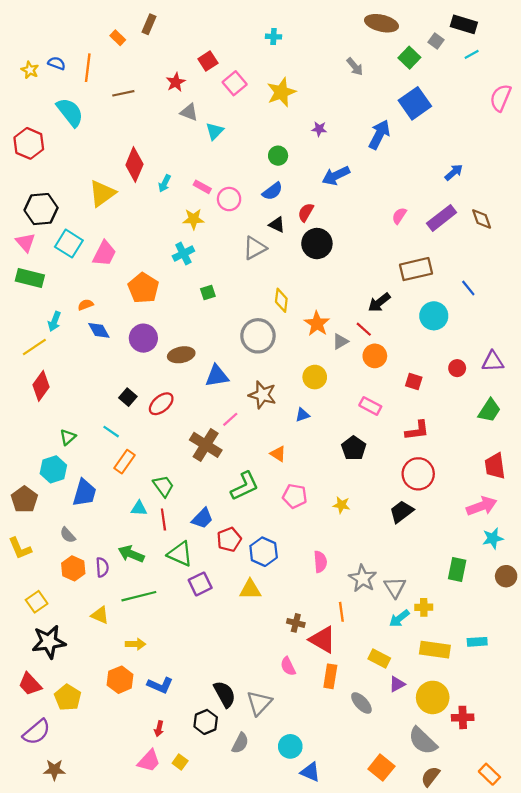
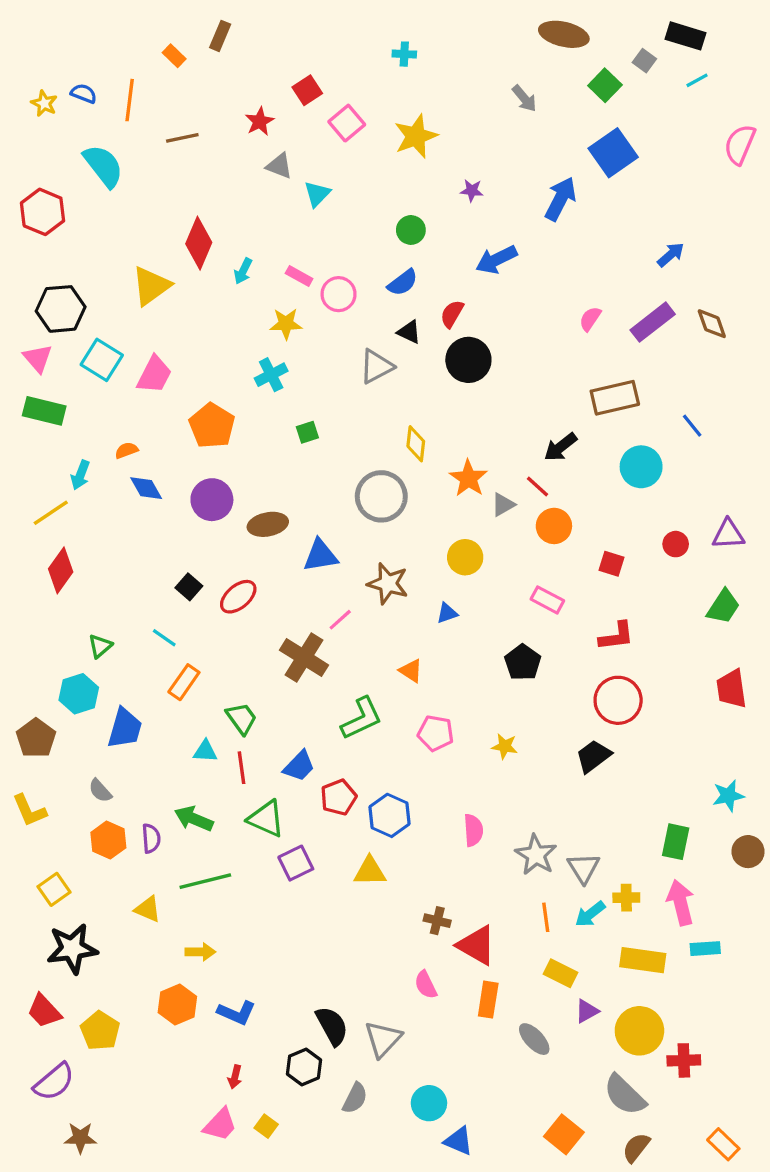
pink arrow: (482, 506) -> (681, 903), moved, turned -84
orange line: (341, 612) -> (546, 917), moved

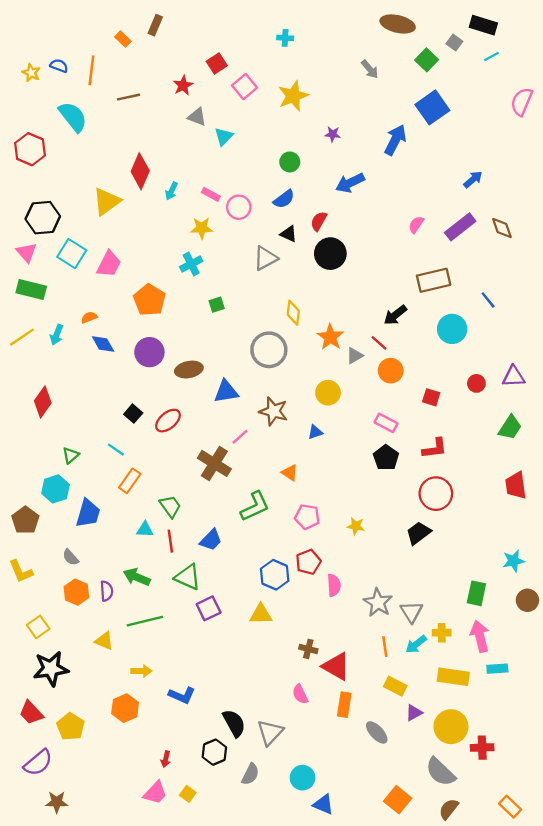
yellow line: (51, 513) -> (22, 337), moved
black pentagon: (523, 662) -> (386, 458), moved
red pentagon: (339, 797) -> (308, 562), moved
blue L-shape: (237, 1013) -> (182, 695), moved

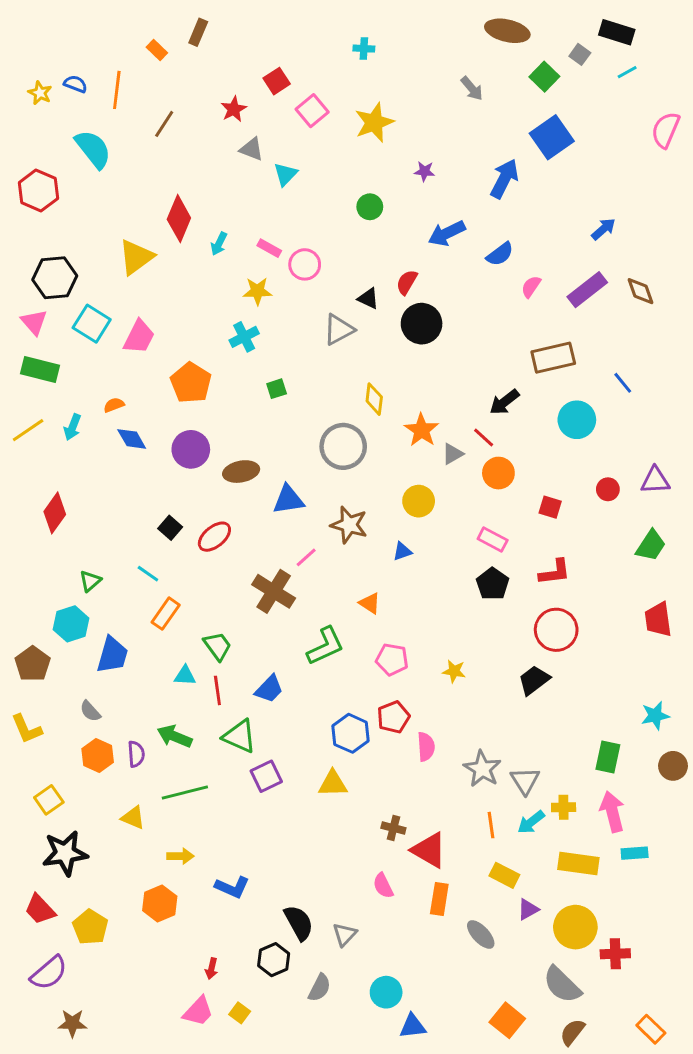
brown line: (129, 97) -> (164, 124), turned -45
blue semicircle: (284, 199) -> (500, 254), moved
gray triangle: (270, 732) -> (345, 934), size x0.7
blue triangle: (323, 804) -> (413, 1026), turned -30

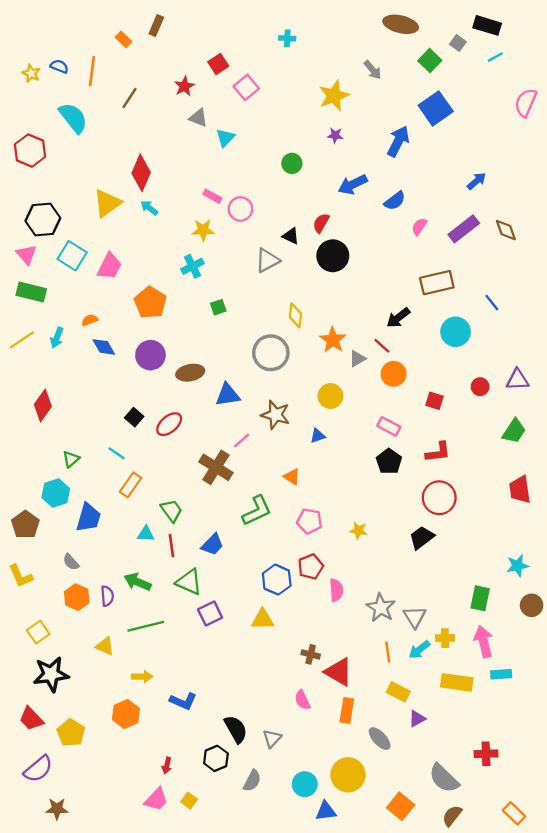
yellow star: (374, 122) -> (334, 96), moved
cyan arrow: (219, 244) -> (149, 208), moved, turned 102
yellow circle: (575, 927) -> (348, 775), moved

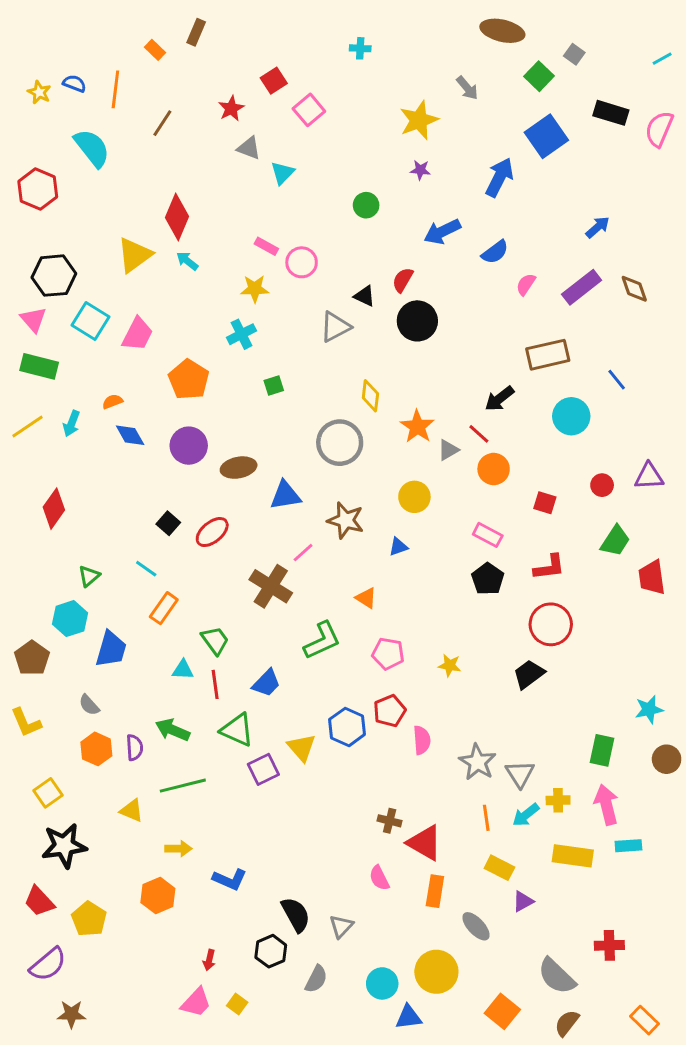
black rectangle: (487, 25) -> (611, 113), moved
cyan line: (495, 57) -> (662, 59), moved
green trapezoid: (514, 431) -> (615, 541), moved
red trapezoid: (520, 490) -> (652, 577), moved
yellow triangle: (263, 619) -> (302, 747), moved, turned 50

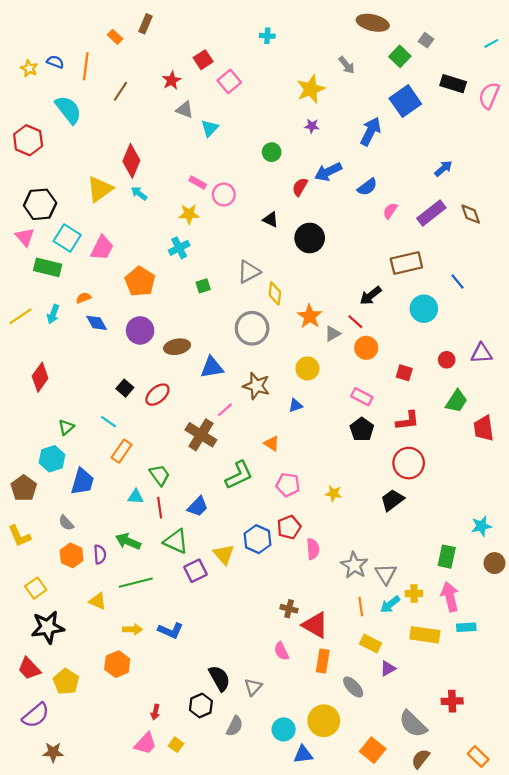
red semicircle: (403, 280) -> (300, 187), moved
gray triangle: (335, 327) -> (249, 272), moved
green rectangle: (39, 366) -> (48, 267), moved
blue L-shape: (230, 879) -> (171, 630), moved

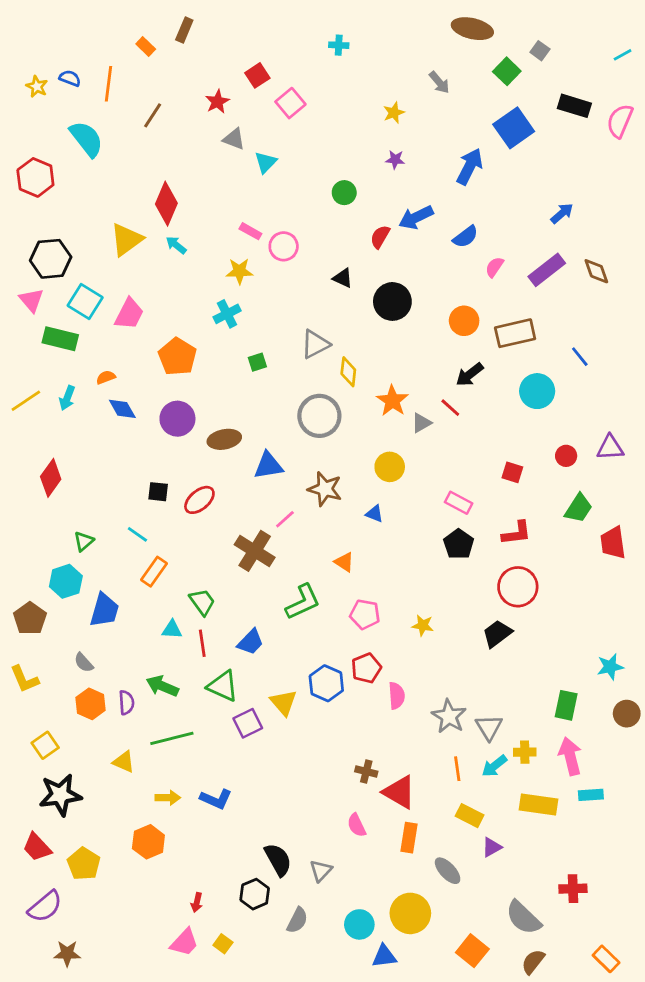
yellow star: (311, 89) -> (394, 113), size x0.6
orange circle: (366, 348) -> (464, 321), moved
black square: (125, 388) -> (158, 492), turned -35
blue triangle: (296, 405) -> (375, 514), turned 40

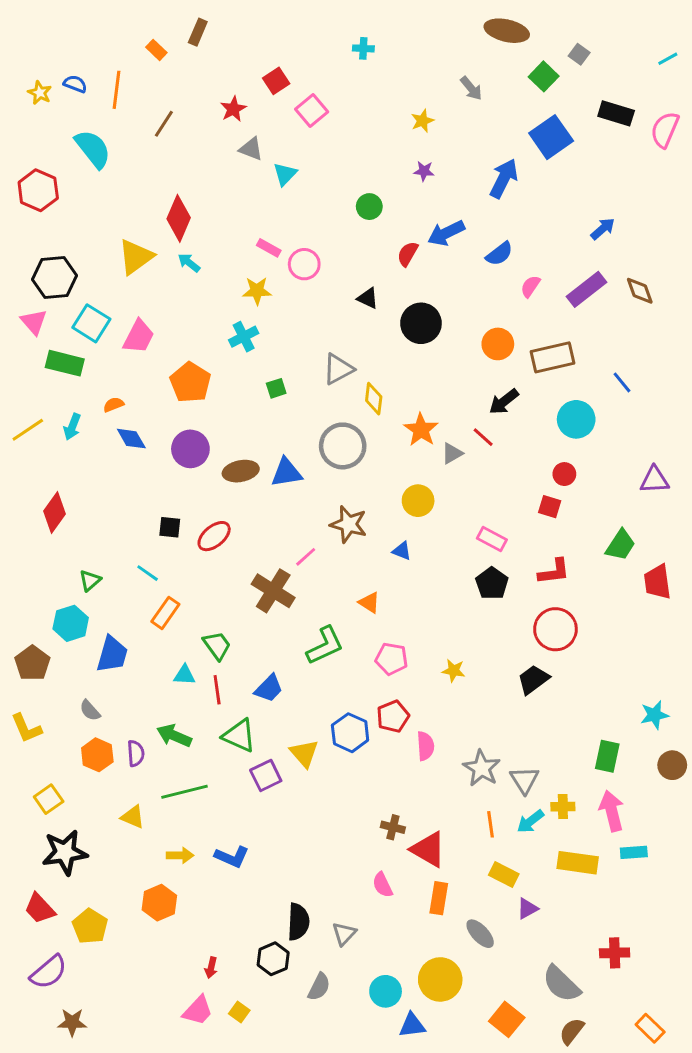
red circle: (566, 456) -> (564, 474), moved
blue triangle: (268, 466) -> (286, 473), moved
black semicircle: (278, 860) -> (298, 922), turned 32

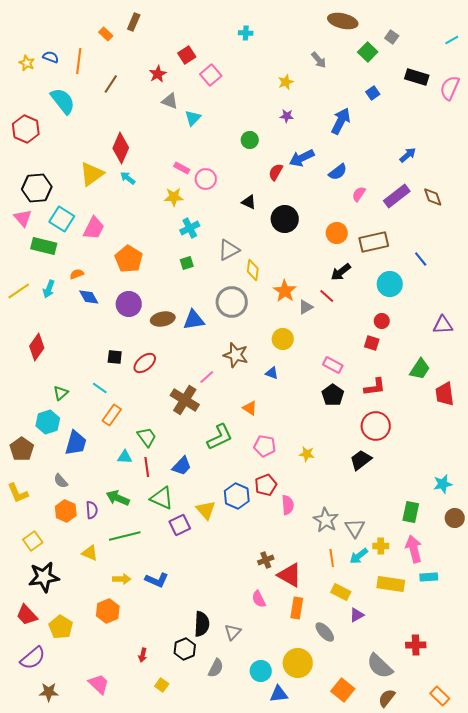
blue square: (551, 137) -> (373, 93), size x0.5
cyan cross: (244, 337) -> (190, 228), moved
brown cross: (393, 827) -> (266, 560), turned -35
pink trapezoid: (198, 1011) -> (99, 684), moved, turned -90

